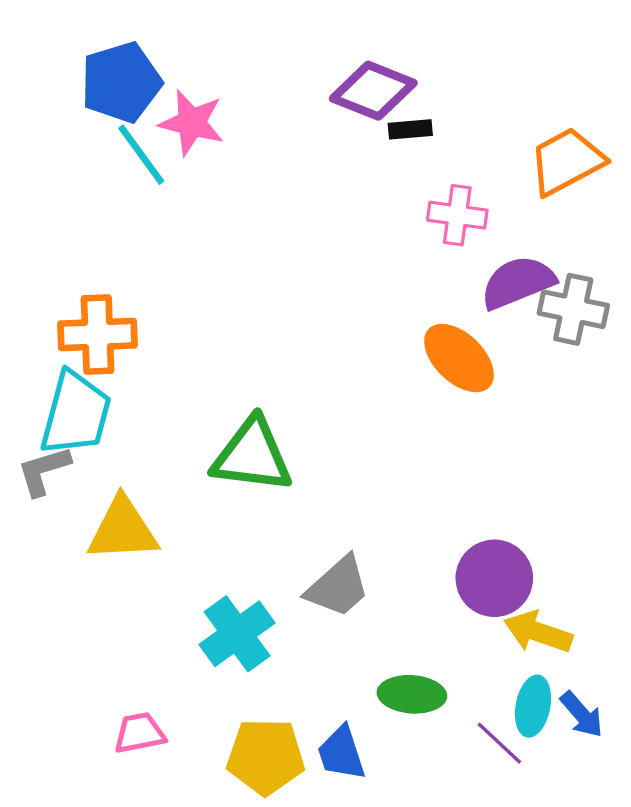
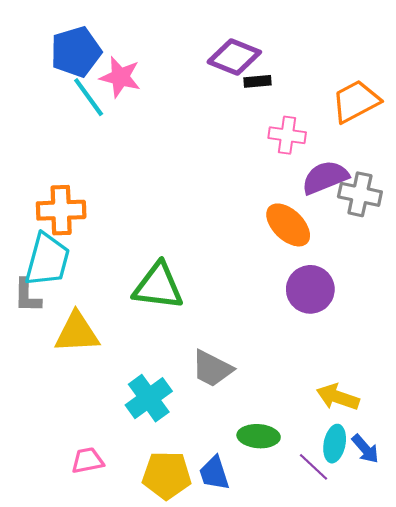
gray L-shape: (44, 471) -> (27, 296), turned -72
purple circle: (494, 578) -> (310, 289), moved
gray trapezoid: (338, 587) -> (212, 369), turned 69

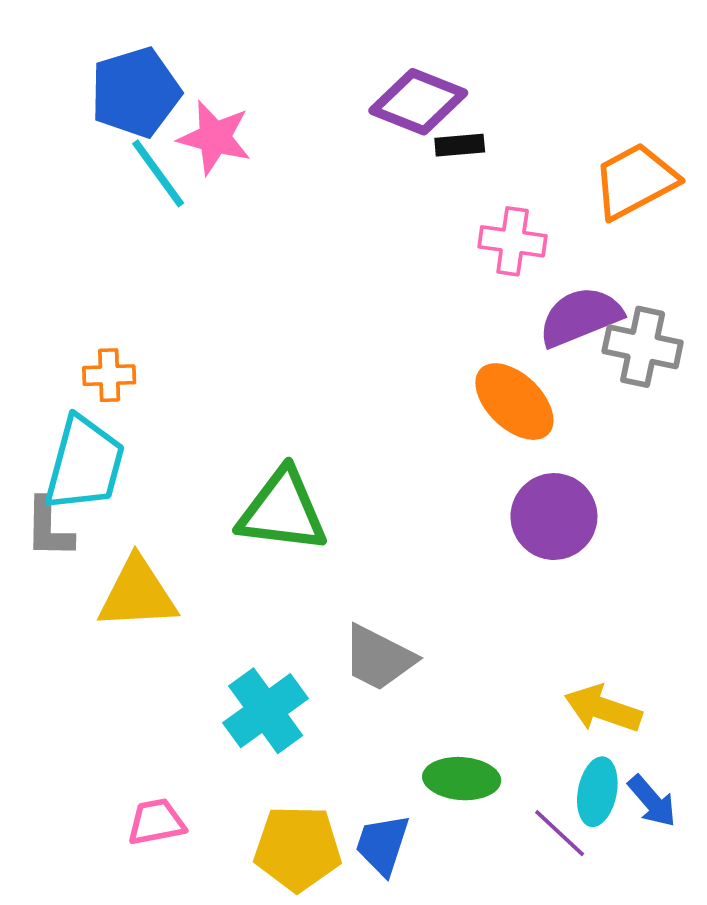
orange cross: (61, 210) -> (109, 375), size x0.6
blue trapezoid: (214, 473) -> (382, 845), turned 36

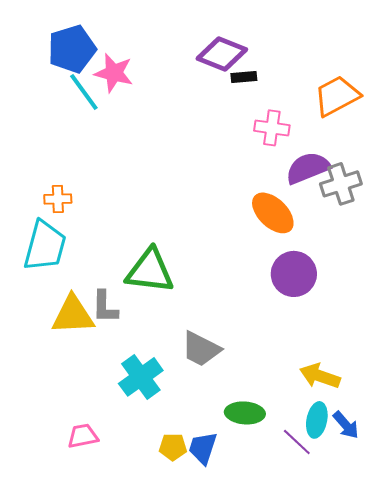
gray cross: (643, 347) -> (341, 184), turned -30
gray L-shape: (49, 528) -> (105, 307), moved
yellow pentagon: (298, 848) -> (173, 447), moved, size x0.6

